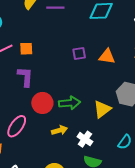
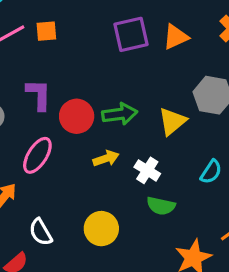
purple square: (79, 53) -> (131, 34), size x1.6
orange triangle: (107, 56) -> (176, 37), turned -30
purple L-shape: (25, 77) -> (39, 95), moved

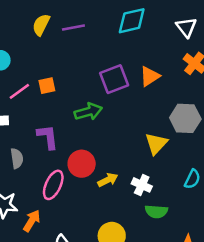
green arrow: (120, 114) -> (88, 112), moved
red circle: (77, 116) -> (82, 164), moved

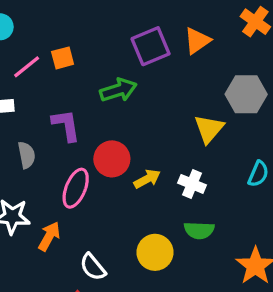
green semicircle: (156, 211) -> (199, 230), moved

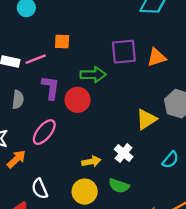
pink line: (27, 67) -> (36, 59), moved
red circle: (112, 159) -> (78, 100), moved
yellow arrow: (147, 179) -> (91, 161), moved

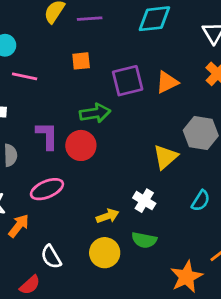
orange square: (62, 41) -> (81, 61), moved
pink line: (36, 59) -> (25, 76), moved, turned 42
pink ellipse: (44, 132) -> (47, 189), turned 36

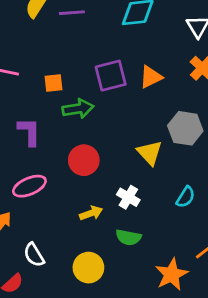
orange square: (81, 61) -> (53, 83), moved
red circle: (81, 145) -> (84, 160), moved
yellow triangle: (165, 157) -> (150, 153), turned -32
yellow circle: (105, 253) -> (88, 268), moved

